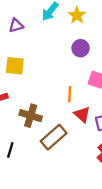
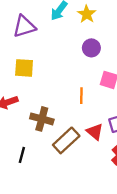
purple triangle: (16, 25) -> (24, 26), size x1.5
red triangle: (82, 114) -> (95, 132), moved

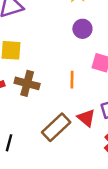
brown cross: (42, 119) -> (27, 83), moved

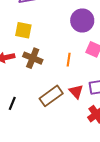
purple circle: (82, 29) -> (82, 21), size x1.5

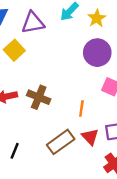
yellow square: (23, 30) -> (14, 50), moved, turned 36
orange line: (69, 60) -> (81, 108), moved

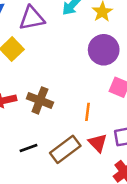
black line: (15, 151) -> (29, 148), moved, turned 49

